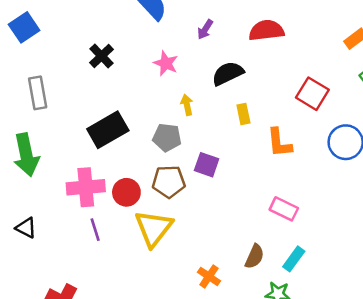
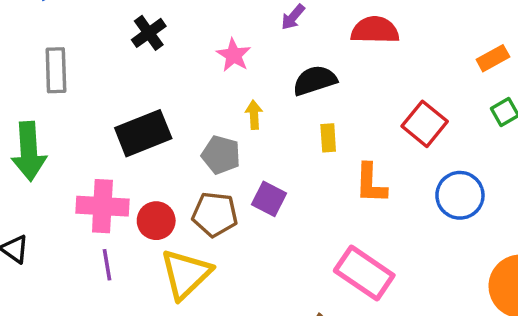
pink rectangle: (284, 209) -> (364, 273), size x1.5

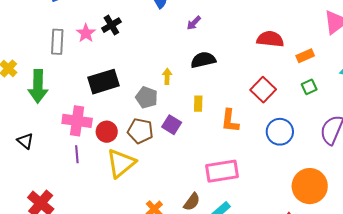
red semicircle: (375, 30) -> (270, 39), moved
pink star: (234, 55) -> (86, 33), moved
yellow rectangle: (328, 138) -> (198, 104), moved
pink rectangle: (364, 273) -> (222, 171), turned -48

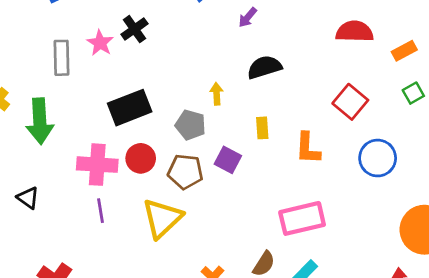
red circle: (107, 132) -> (141, 158), moved

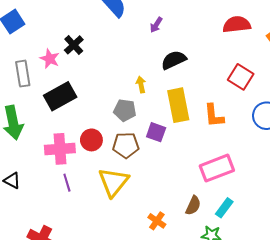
black rectangle: (130, 108) -> (60, 96), moved
yellow rectangle: (262, 128) -> (178, 105), size x2.0

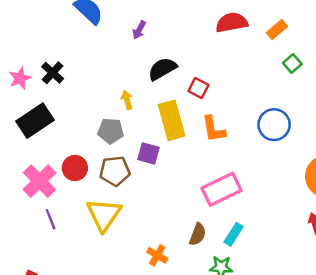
black cross: (74, 45) -> (53, 73), moved
pink star: (50, 59) -> (20, 78), turned 30
red square: (241, 77) -> (198, 88), moved, size x0.7
pink cross: (60, 149) -> (39, 181), turned -36

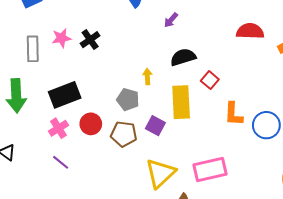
black rectangle: (35, 121) -> (65, 95), moved
orange L-shape: (214, 129) -> (233, 114), moved
pink cross: (39, 181) -> (59, 128), size x0.7
yellow triangle: (104, 214) -> (160, 173), moved
purple line: (51, 219) -> (61, 162), turned -42

